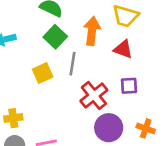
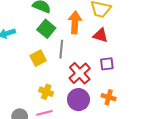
yellow cross: (13, 118) -> (46, 92), moved, turned 32
purple circle: (109, 128) -> (78, 100), moved
orange cross: (146, 128) -> (109, 97), moved

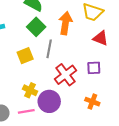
red triangle: (100, 35) -> (101, 38), moved
purple circle: (78, 100) -> (49, 101), moved

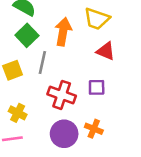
red cross: (65, 75) -> (62, 95), turned -35
purple circle: (49, 101) -> (64, 134), moved

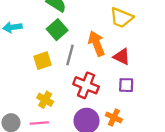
orange arrow: (63, 32) -> (97, 43), moved, turned -35
red triangle: (106, 51) -> (122, 57), moved
purple square: (97, 87) -> (126, 85), moved

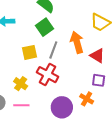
red cross: (86, 85) -> (47, 75), moved
yellow cross: (45, 100) -> (21, 84), moved
orange cross: (114, 117) -> (87, 99), moved

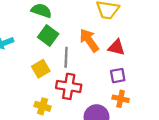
purple square: (99, 80) -> (118, 76), moved

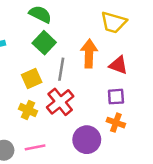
orange arrow: (89, 40) -> (89, 54), turned 30
red cross: (69, 86) -> (60, 102), turned 35
yellow cross: (43, 106) -> (28, 110), moved

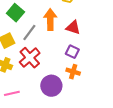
gray line: (61, 69) -> (29, 33), turned 30
purple square: (116, 97) -> (72, 52), turned 32

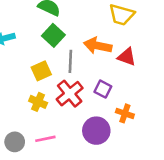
orange arrow: (50, 20) -> (98, 46), turned -80
gray line: (29, 33) -> (70, 61), turned -36
purple square: (72, 52) -> (103, 89), moved

